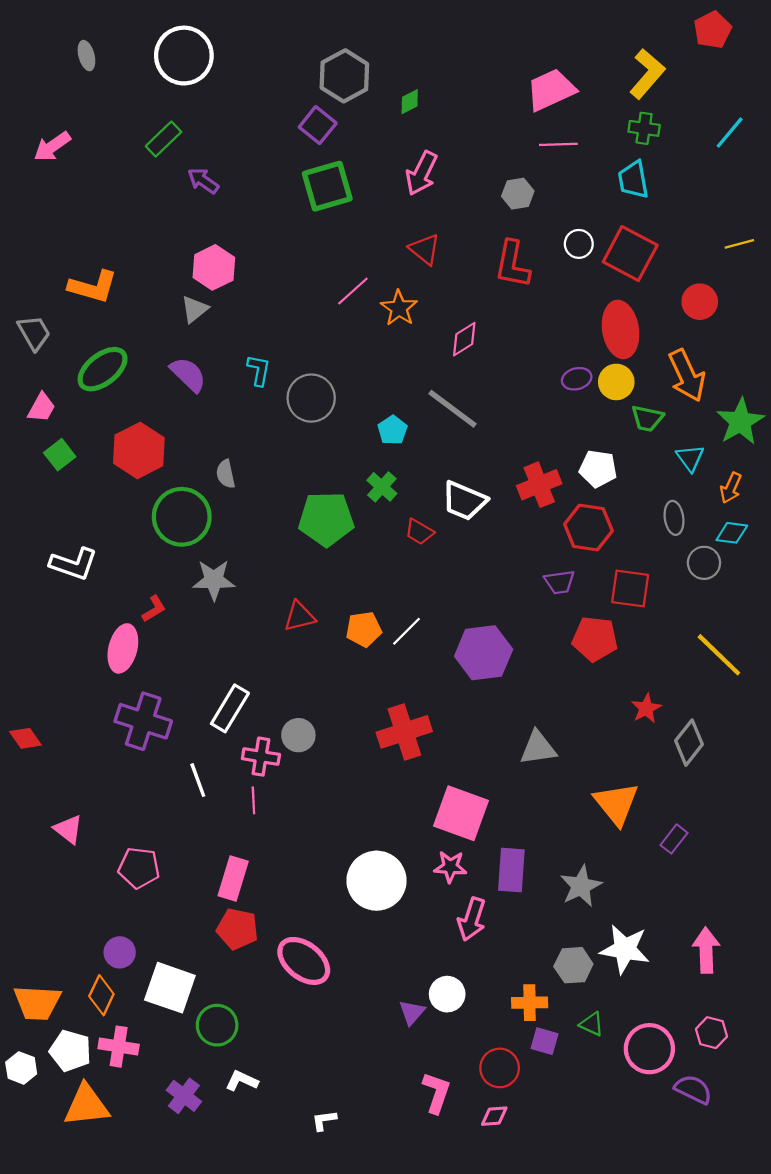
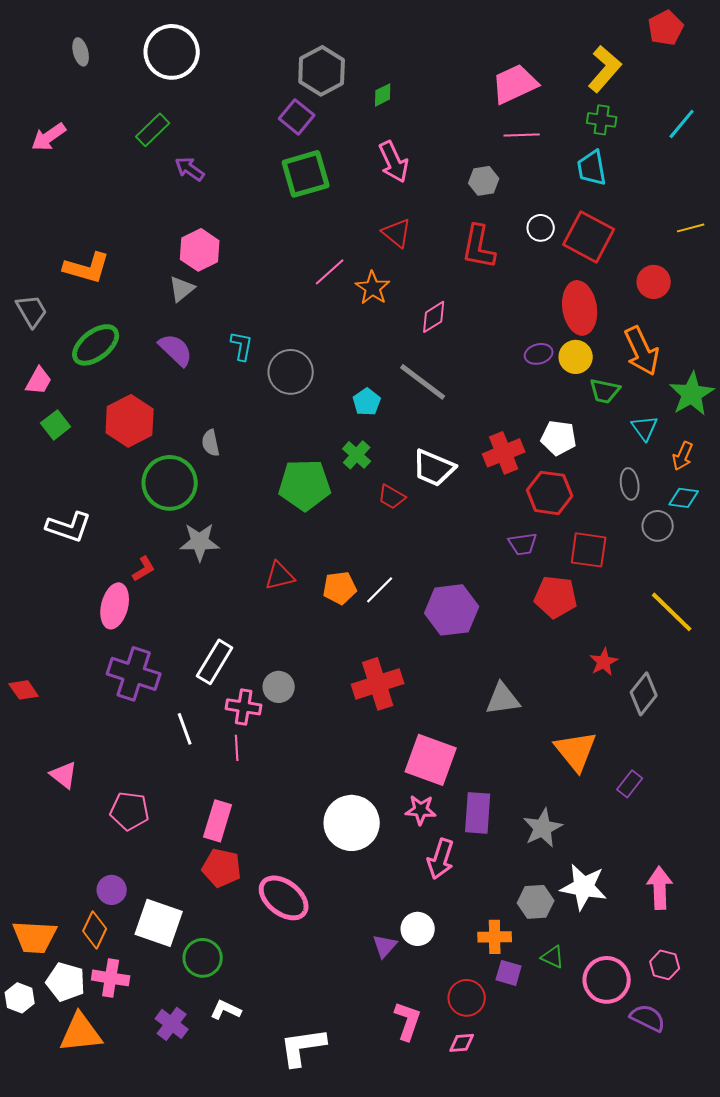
pink arrow: (421, 173) -> (394, 162), turned -51
white L-shape: (324, 1120) -> (303, 1047), size x2.0

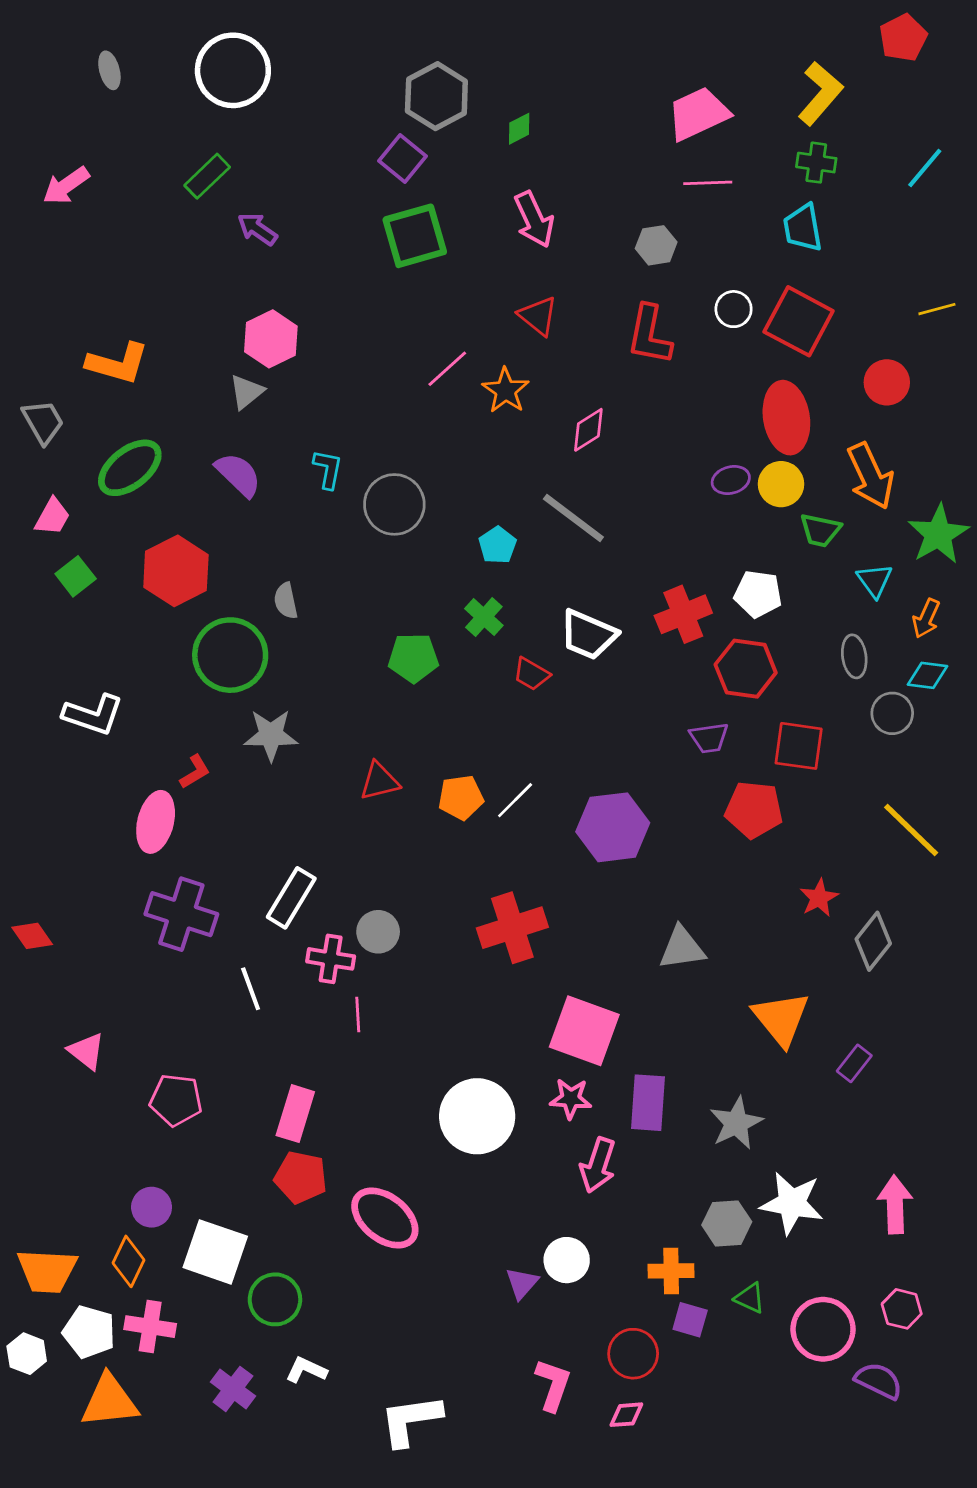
green pentagon: (305, 485) -> (413, 658), size x0.7
pink line: (237, 748) -> (358, 1015), moved

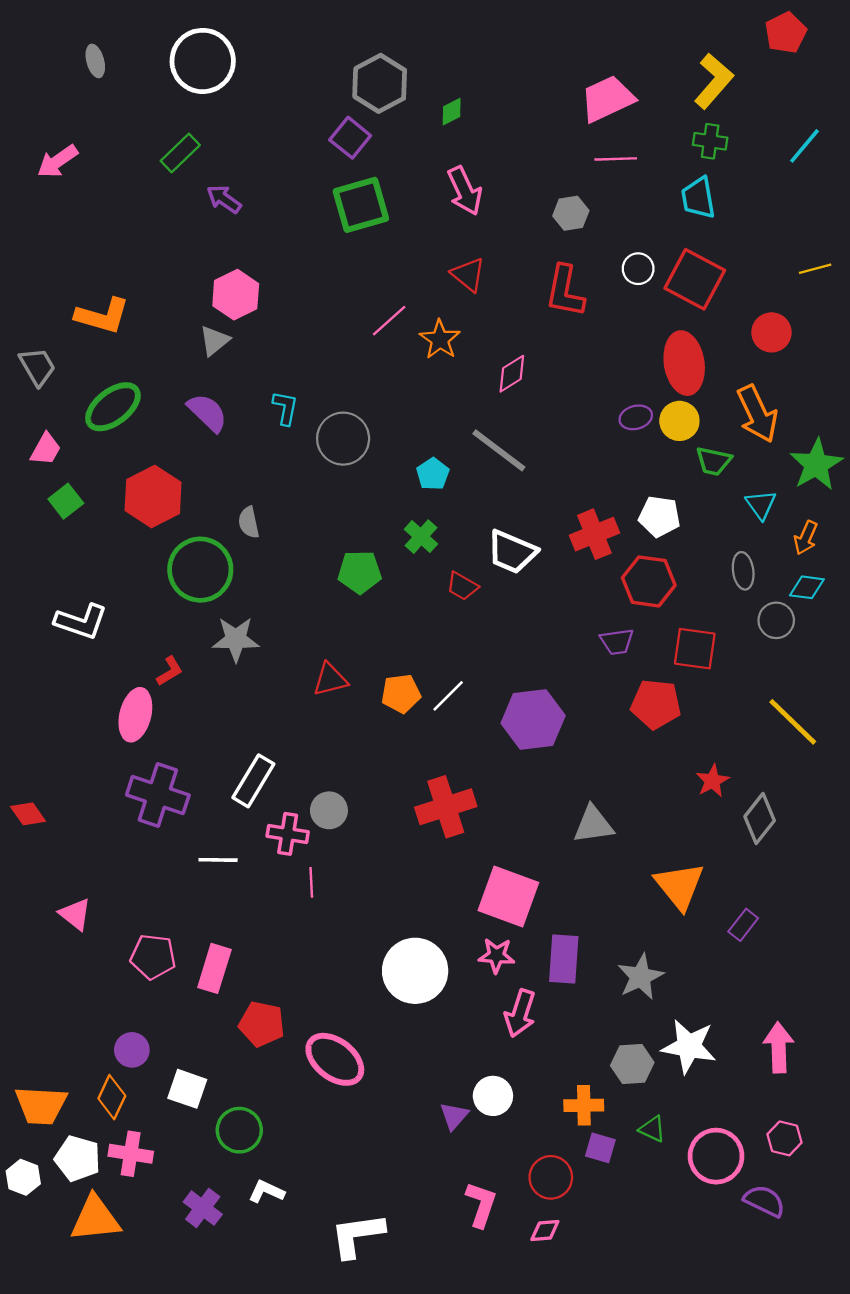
white line: (251, 989) -> (218, 860), turned -69
pink rectangle: (295, 1114) -> (214, 968), moved
white square: (215, 1252) -> (187, 1089), size x0.7

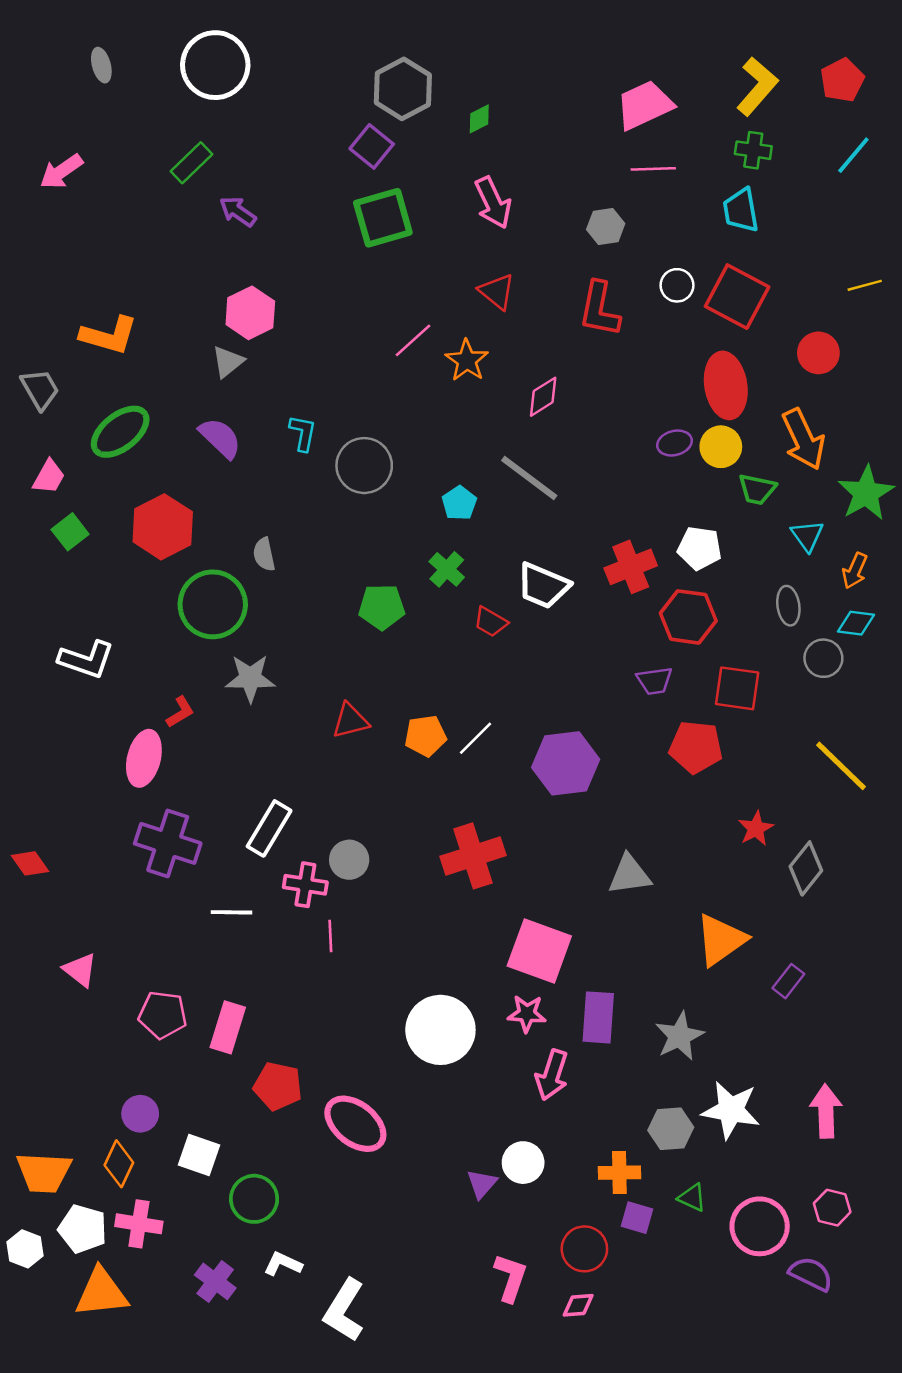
red pentagon: (786, 33) -> (842, 80), moved
orange triangle: (679, 886) -> (721, 940), turned 34
white L-shape: (357, 1235) -> (344, 1310), moved, turned -50

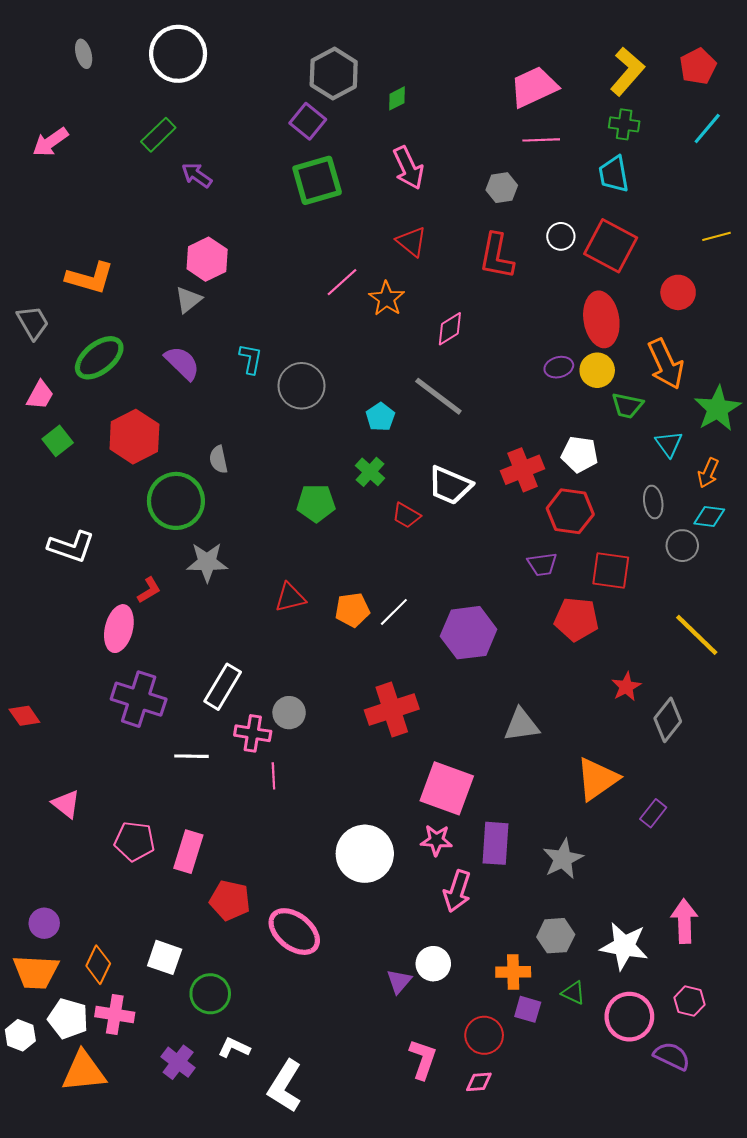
white star: (731, 1110) -> (624, 946), moved
purple circle: (140, 1114) -> (44, 923), moved

